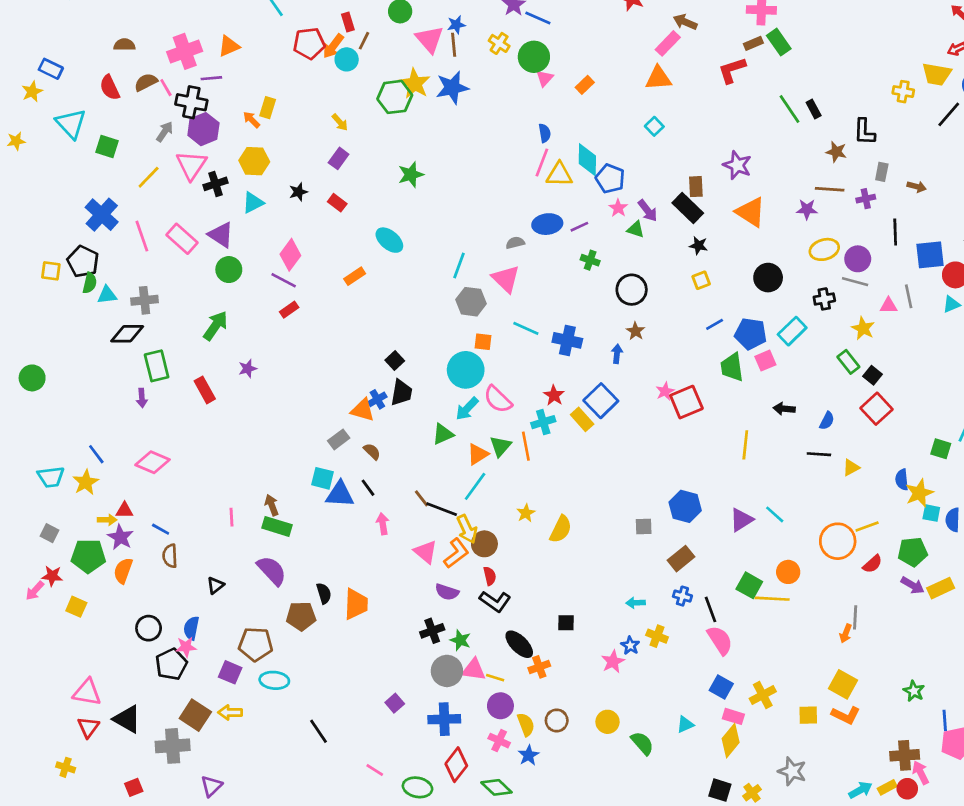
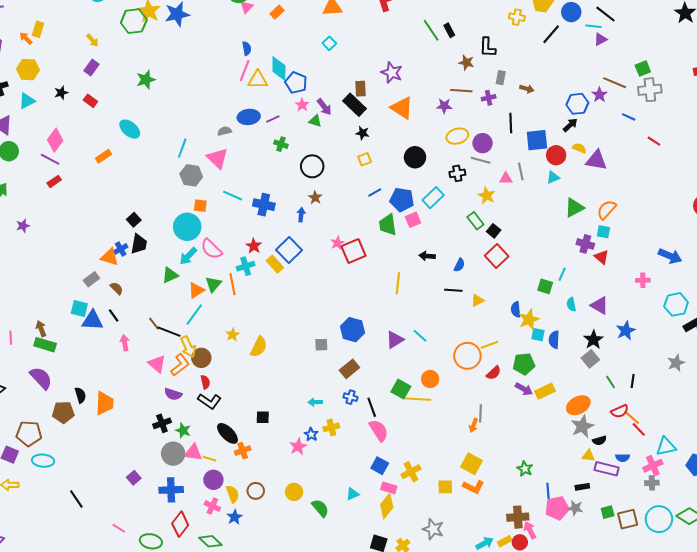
yellow cross: (657, 636) -> (331, 427), turned -35

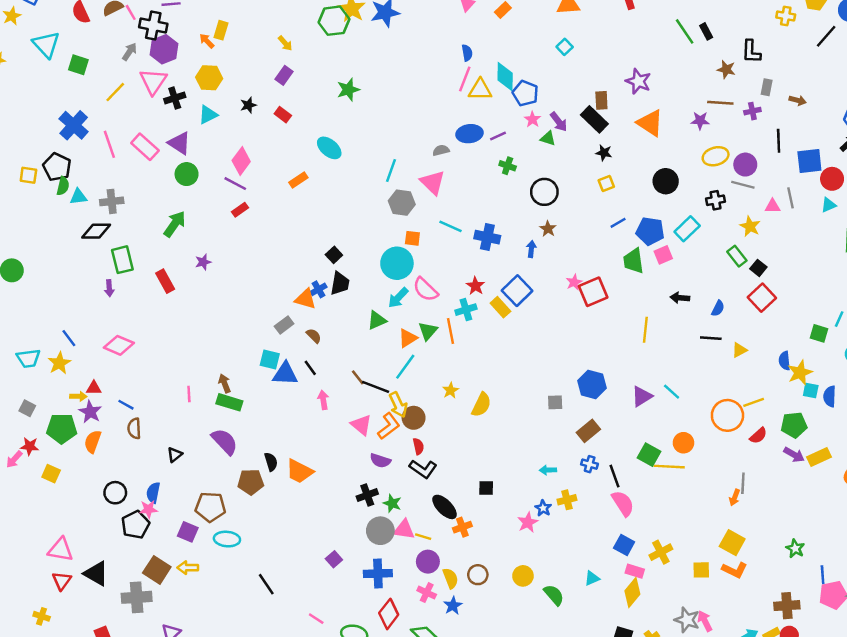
orange trapezoid: (105, 403) -> (299, 471), turned 115
pink arrow: (530, 530) -> (705, 621), moved

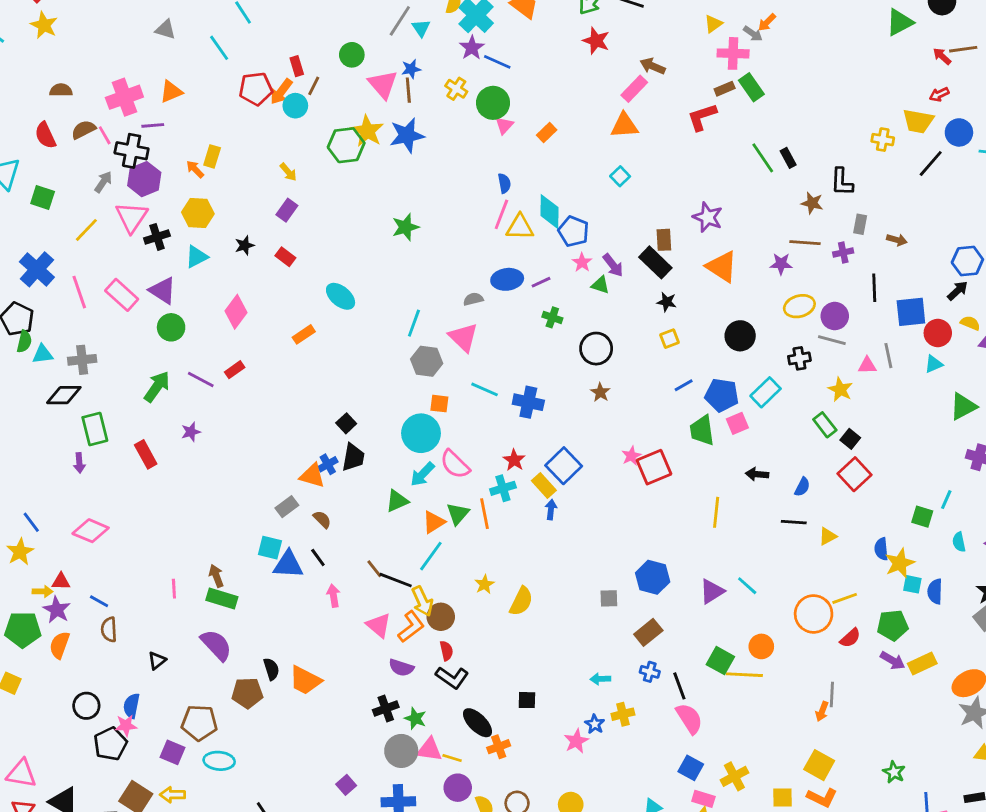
green star: (348, 90) -> (405, 227), moved
purple line: (235, 184) -> (201, 380), moved
blue arrow: (531, 249) -> (551, 509), moved

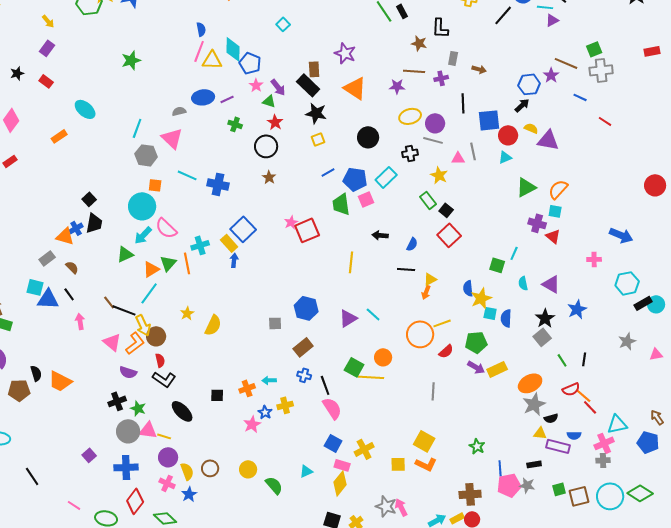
black star: (667, 302) -> (316, 113), size x1.5
red star: (514, 460) -> (275, 122), moved
orange arrow: (822, 711) -> (426, 292), moved
orange cross: (499, 747) -> (247, 388), moved

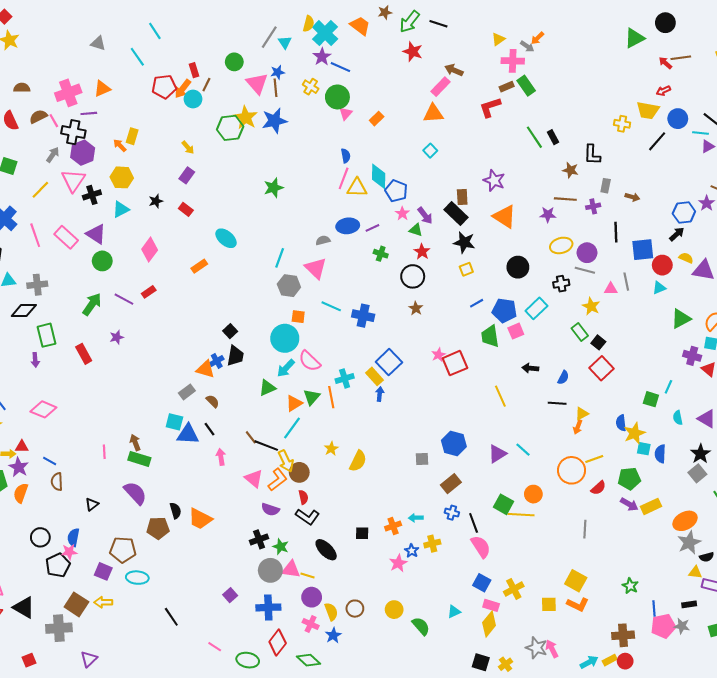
yellow line: (351, 262) -> (500, 396), turned -30

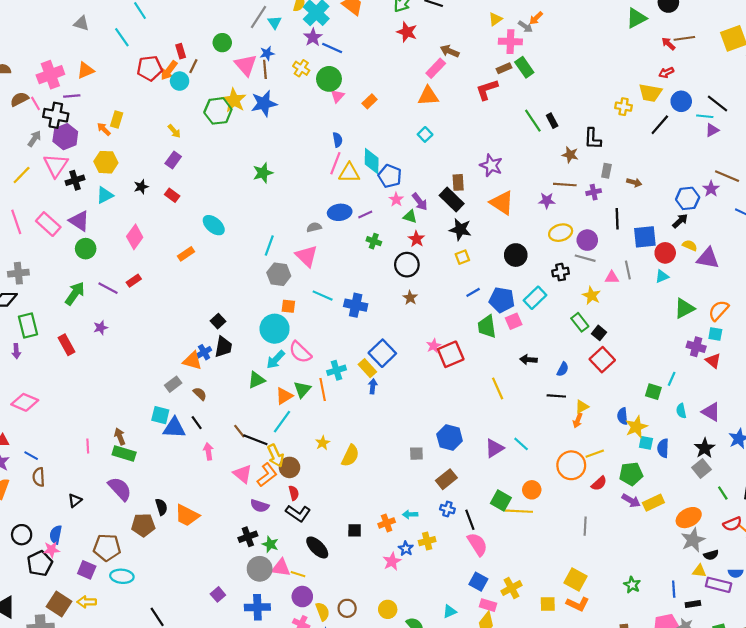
blue line: (654, 609) -> (674, 589), moved

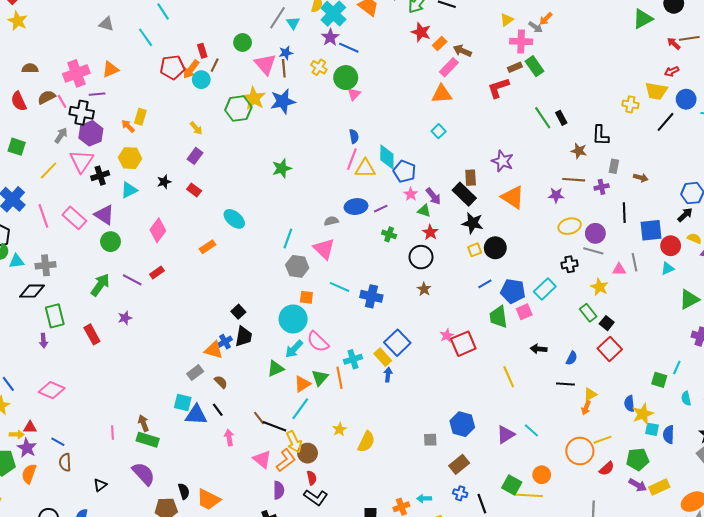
orange rectangle: (370, 101) -> (440, 44), moved
black circle: (516, 255) -> (495, 248), moved
purple semicircle: (260, 506) -> (279, 490), turned -108

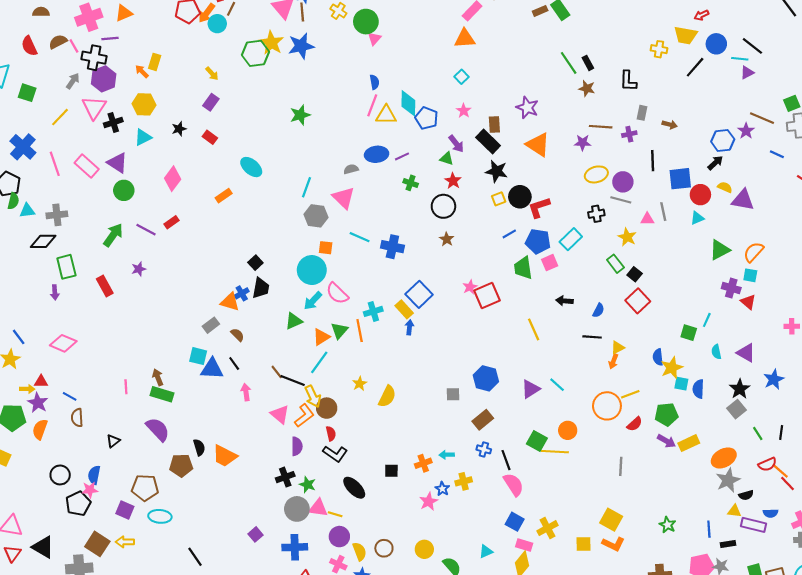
red L-shape: (498, 88) -> (539, 207), moved
brown star: (579, 151) -> (587, 88), moved
pink star: (411, 194) -> (464, 111), moved

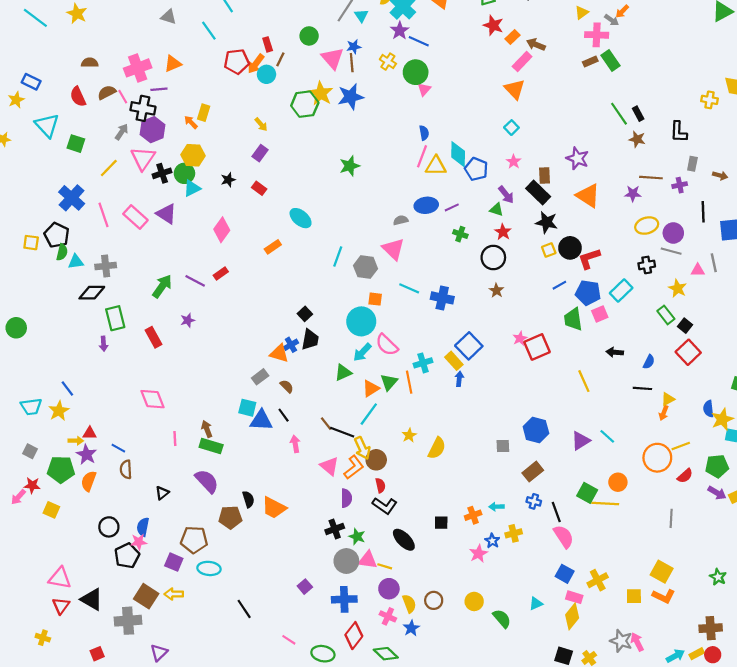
orange triangle: (465, 39) -> (515, 89), turned 50
cyan line: (306, 187) -> (338, 256), moved
green circle: (124, 190) -> (184, 173), moved
pink diamond: (63, 343) -> (153, 399), moved, turned 45

